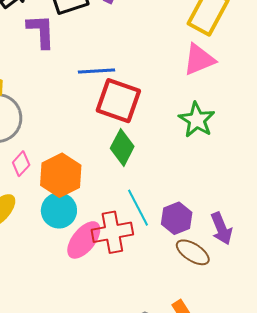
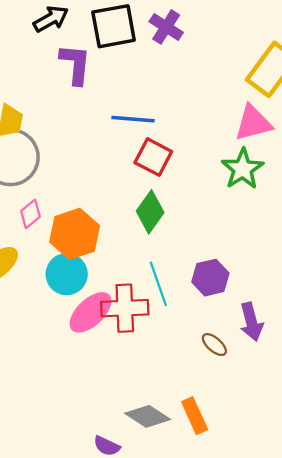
red square: (118, 101) -> (153, 157), size x0.7
green star: (197, 120) -> (243, 169), moved
purple hexagon: (177, 218) -> (210, 278), moved
brown ellipse: (193, 252) -> (214, 345), size x0.7

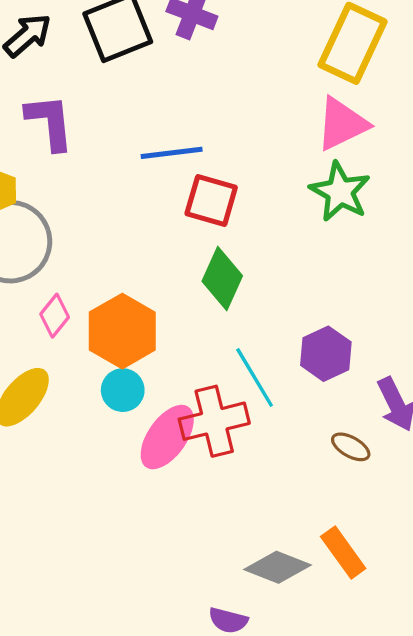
purple L-shape: (75, 64) -> (50, 122), moved
cyan circle: (67, 274) -> (123, 390), size x0.7

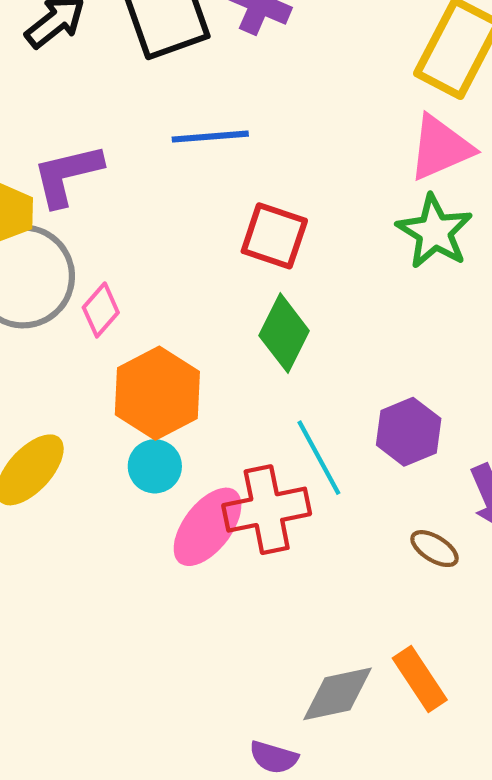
purple L-shape: (50, 122) -> (67, 175), moved, turned -100
blue line: (172, 153) -> (210, 137), moved
pink diamond: (55, 316) -> (101, 310), moved
gray diamond: (277, 567) -> (337, 694), turned -36

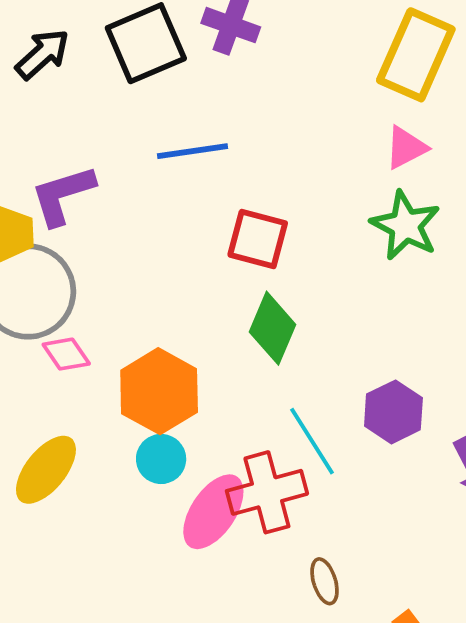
pink triangle: (440, 148) -> (406, 148), size x0.7
pink diamond: (101, 310) -> (66, 354), moved, turned -72
brown ellipse: (434, 549) -> (325, 581), moved, turned 45

